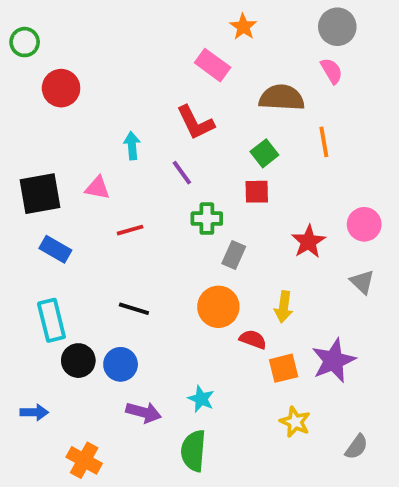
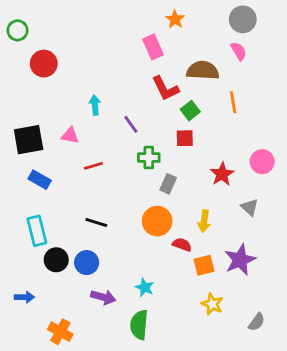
pink rectangle: (213, 65) -> (153, 47), turned 30
red L-shape: (195, 123) -> (165, 88), moved
gray triangle: (362, 282) -> (250, 207), moved

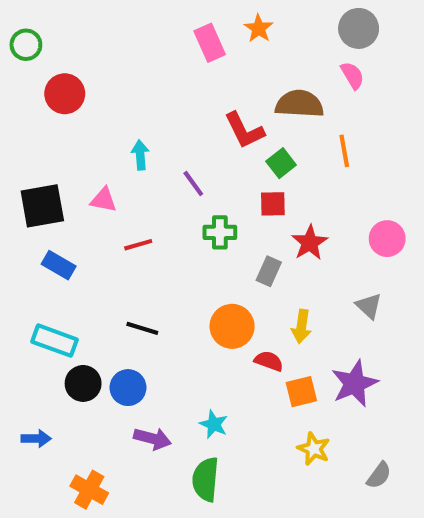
pink rectangle: (153, 47) -> (210, 43), moved
red star: (222, 174) -> (310, 243), moved
gray rectangle: (168, 184) -> (269, 271), moved
cyan rectangle: (37, 231) -> (55, 341), turned -56

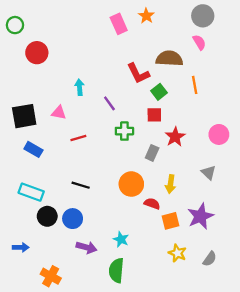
gray semicircle: (379, 475) -> (210, 259), moved

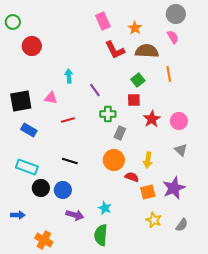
orange star: (146, 16) -> (135, 28), moved
red L-shape: (138, 73) -> (115, 50), moved
pink circle: (219, 134) -> (179, 121), moved
gray rectangle: (152, 153) -> (120, 133), moved

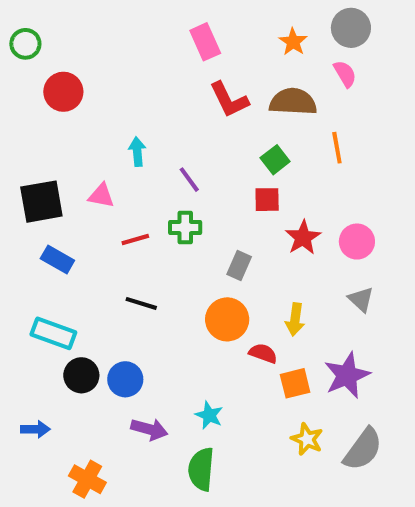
orange star: (135, 28) -> (293, 42), moved
green cross: (108, 114) -> (185, 228), moved
black line: (70, 161) -> (141, 303), moved
gray semicircle: (182, 225) -> (363, 449), size x1.6

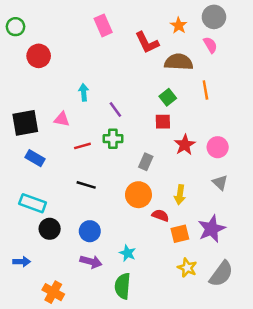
pink rectangle: (205, 42) -> (103, 25), moved
red L-shape: (229, 100) -> (147, 42), moved
blue circle: (125, 379) -> (90, 231), moved

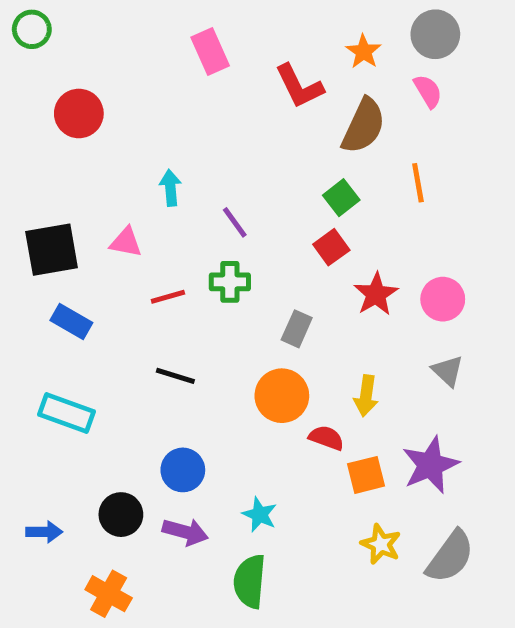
green circle: (15, 27) -> (32, 29), moved
brown semicircle: (179, 62) -> (364, 126), turned 112
red square: (163, 122) -> (331, 247), turned -35
black circle: (50, 229) -> (121, 515), moved

